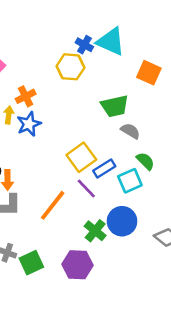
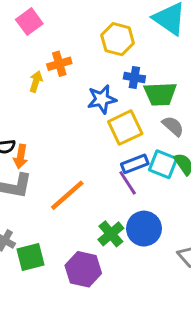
blue cross: (84, 45) -> (134, 77), moved, turned -30
blue star: (29, 124) -> (102, 99), moved
yellow square: (81, 157) -> (125, 128), moved
cyan square: (130, 181) -> (163, 164), moved, turned 35
purple line: (86, 189) -> (128, 183), moved

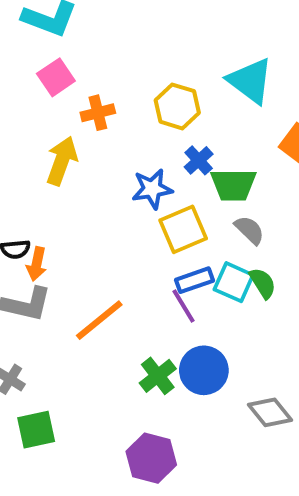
orange cross: (59, 64) -> (98, 113), moved
blue cross: (134, 77) -> (199, 160), turned 36
yellow arrow: (36, 82) -> (62, 161), size x1.6
green square: (30, 257) -> (36, 430), moved
purple hexagon: (83, 269) -> (151, 458), moved

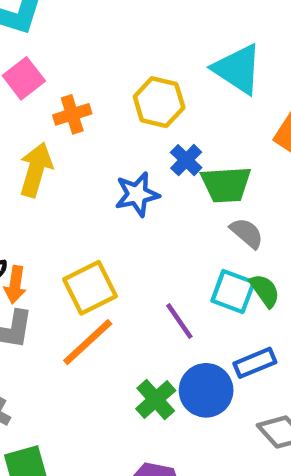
yellow square: (183, 229) -> (90, 288), moved
blue rectangle: (195, 280) -> (255, 363), moved

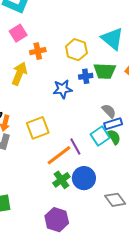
blue cross: (186, 160) -> (86, 76), turned 32
green trapezoid: (226, 184) -> (105, 71), moved
cyan square: (233, 291) -> (100, 136), turned 30
orange line: (88, 342) -> (59, 155), moved
blue rectangle: (255, 363) -> (113, 124), moved

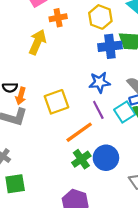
blue cross: (86, 76) -> (110, 46), size x1.5
blue star: (63, 89) -> (100, 82), moved
purple line: (75, 147) -> (98, 110), moved

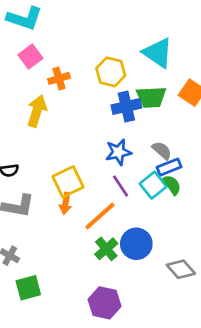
orange arrow: (21, 96) -> (65, 203), moved

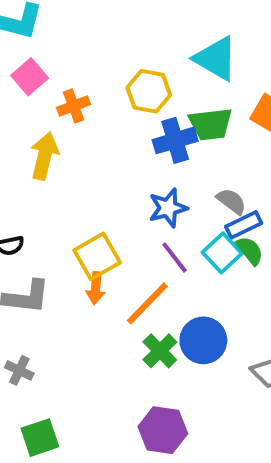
green square: (28, 288) -> (40, 438), moved

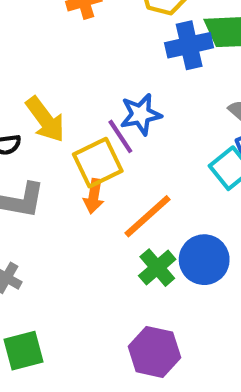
yellow arrow: (44, 156) -> (45, 119), moved, turned 126
blue star: (168, 208) -> (141, 114), moved
purple line: (175, 257) -> (120, 136), moved

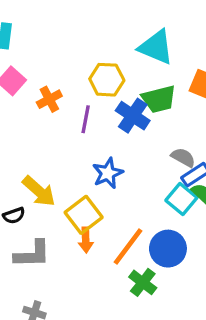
blue cross: (189, 45) -> (133, 116), turned -32
purple line: (120, 136) -> (86, 119), moved, turned 56
blue circle: (204, 260) -> (168, 249), moved

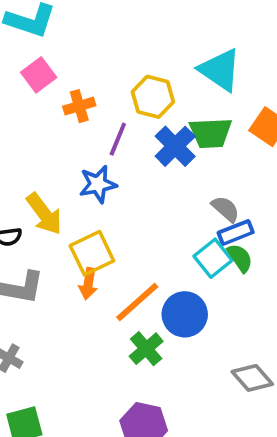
blue star: (108, 173) -> (98, 184), moved

